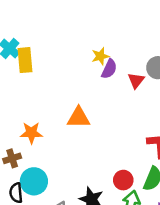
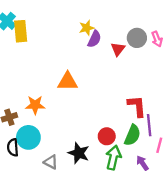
orange star: (31, 133) -> (35, 105), moved

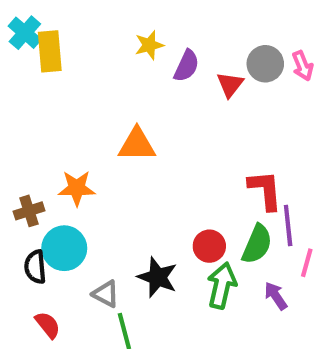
yellow star: (87, 28) -> (149, 45), moved

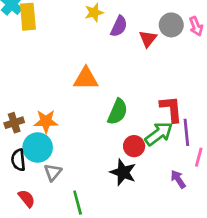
orange star: (77, 188) -> (46, 121), moved
green semicircle: (257, 244) -> (118, 112), moved
black star: (158, 277) -> (123, 172), moved
green arrow: (222, 286) -> (159, 134), moved, turned 40
gray triangle: (106, 294) -> (53, 172), moved, turned 42

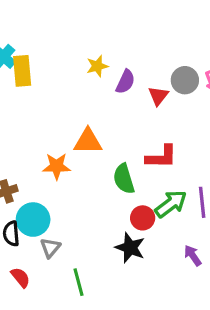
red L-shape: (171, 109) -> (161, 157), moved, turned 96
green semicircle: (118, 112) -> (124, 179), turned 140
orange star: (46, 121) -> (57, 166), moved

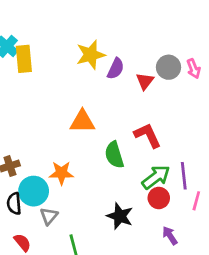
yellow star: (97, 66) -> (91, 55), size x1.5
red L-shape: (161, 157) -> (148, 135), turned -116
orange star: (57, 166) -> (61, 173), moved
red circle: (143, 218) -> (159, 198), moved
purple arrow: (193, 256) -> (170, 236), moved

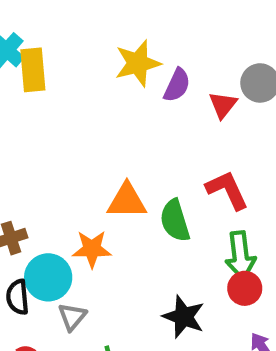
orange triangle: (82, 121) -> (127, 201), moved
green arrow: (156, 177) -> (240, 256), turned 120

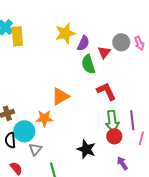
orange triangle: (127, 201) -> (60, 96), turned -30
green semicircle: (175, 221) -> (88, 64), moved

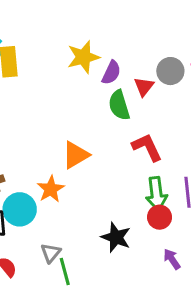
orange star: (44, 118) -> (51, 189), turned -30
gray triangle: (35, 149) -> (51, 253), moved

